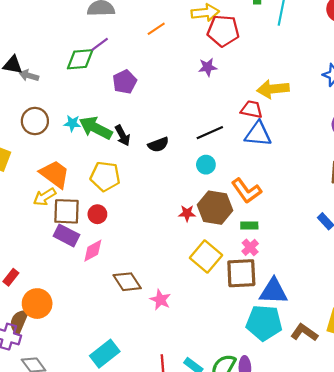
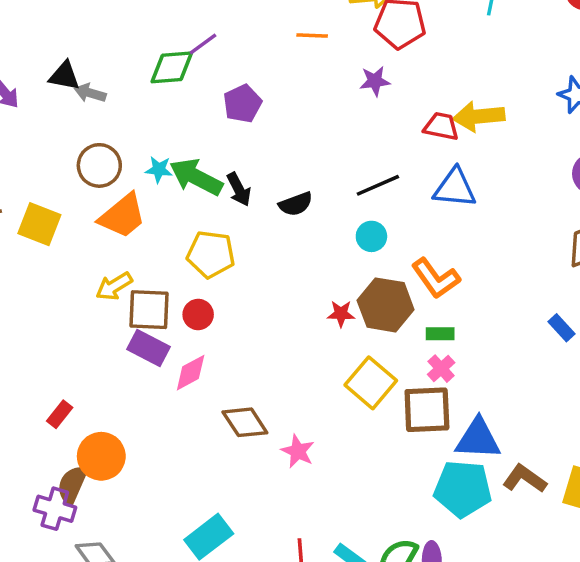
orange line: (156, 29) -> (312, 35), moved, turned 36
red trapezoid: (252, 109) -> (441, 126), moved
orange trapezoid: (55, 174) -> (122, 216), moved, turned 104
brown L-shape: (304, 332) -> (525, 479), moved

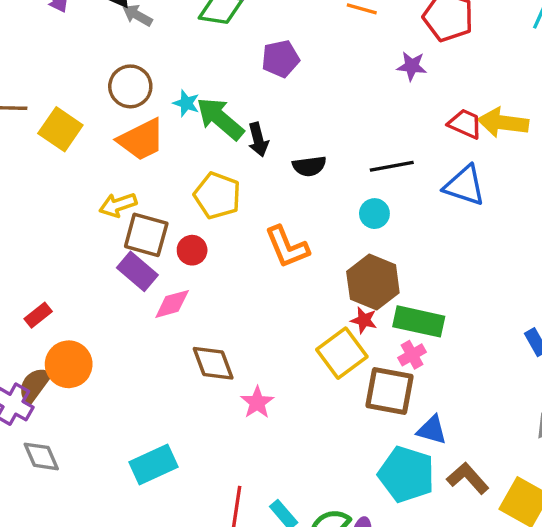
orange L-shape: (436, 278) -> (287, 247), moved
red star: (341, 314) -> (364, 320), moved
green rectangle: (440, 334) -> (419, 321), size x1.8
blue triangle: (478, 439) -> (432, 430), size x0.7

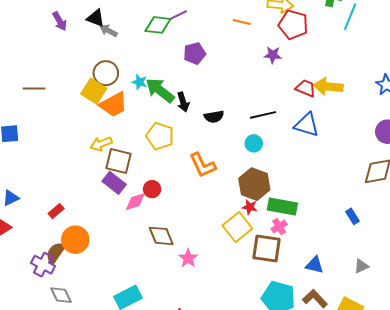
yellow square: (60, 129) -> (94, 91), moved
red circle: (192, 250) -> (152, 189), moved
blue triangle: (432, 430) -> (315, 265), moved

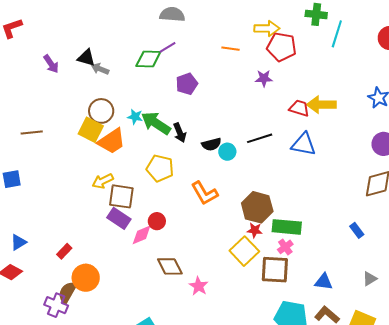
cyan circle: (254, 143) -> (227, 152), moved

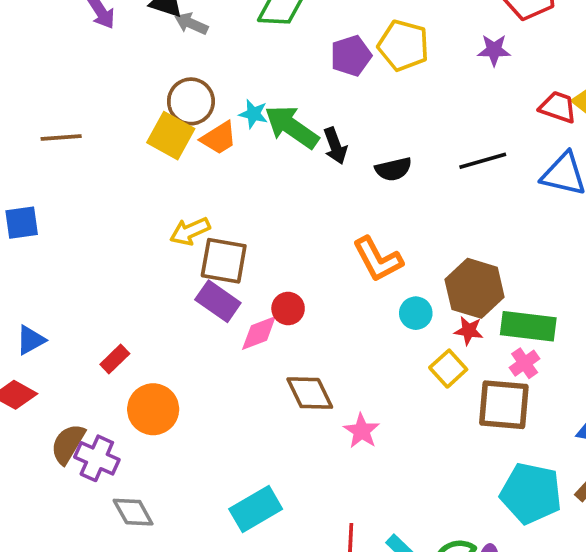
orange trapezoid: (112, 141) -> (219, 138), moved, size x0.7
cyan circle: (227, 152) -> (416, 313), moved
yellow pentagon: (160, 168) -> (403, 45), moved
yellow square: (244, 251) -> (448, 369), size x0.7
brown semicircle: (67, 292) -> (68, 444), moved

